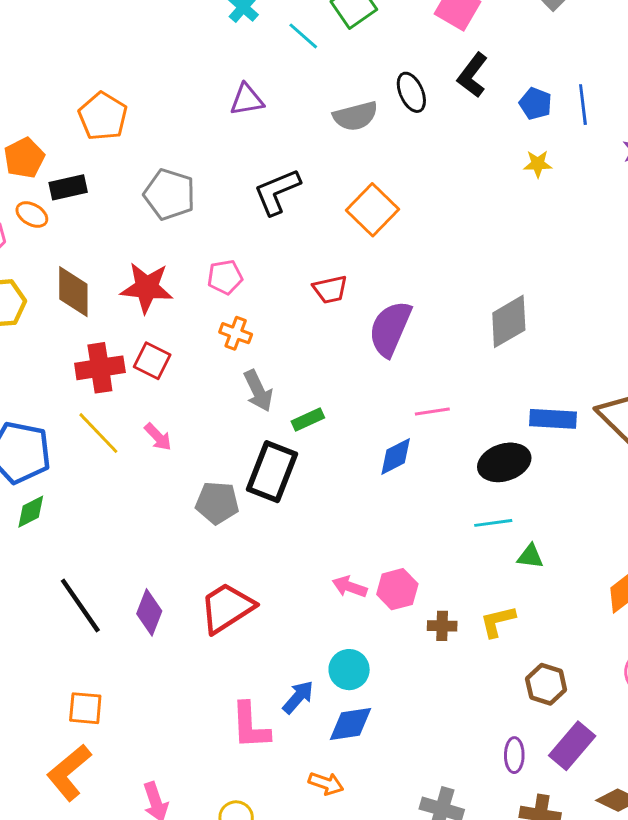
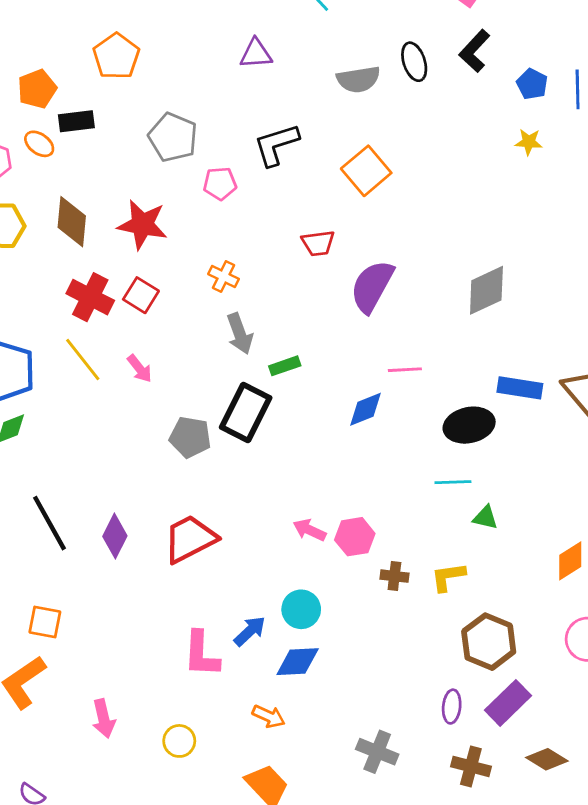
pink pentagon: (225, 277) -> (220, 183), moved
red cross: (100, 368) -> (90, 297), turned 30
brown hexagon: (546, 684) -> (489, 642), size x1.4

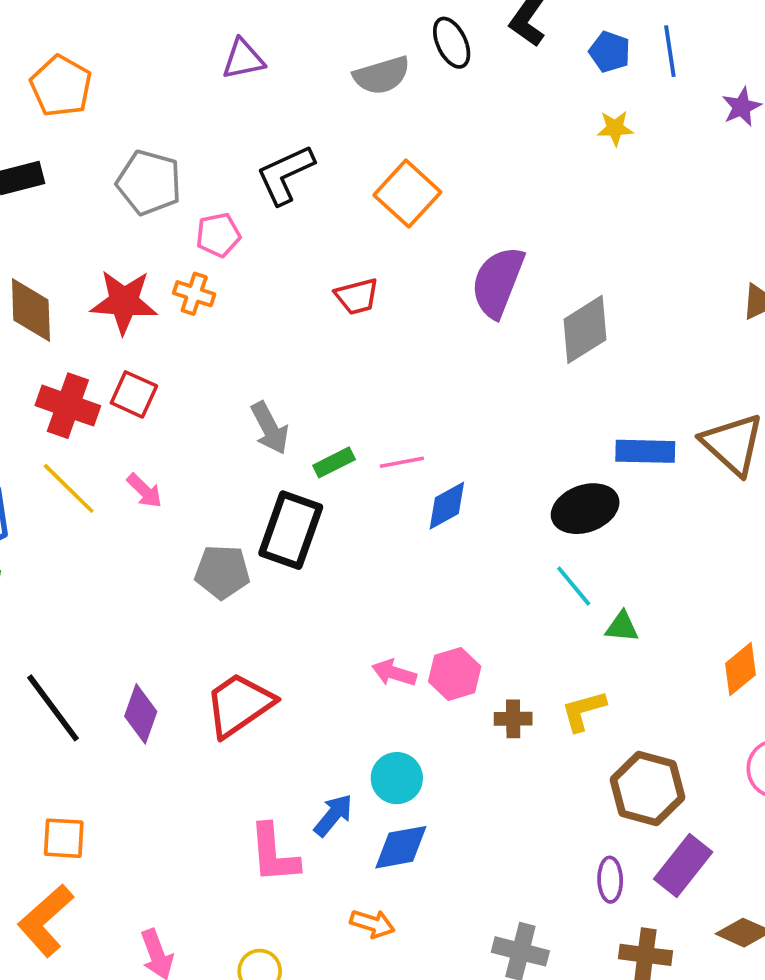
orange cross: (223, 276) -> (194, 294), moved
purple semicircle: (372, 286) -> (498, 282), moved
pink line: (405, 370) -> (402, 462), moved
cyan line: (453, 482) -> (574, 586), turned 60

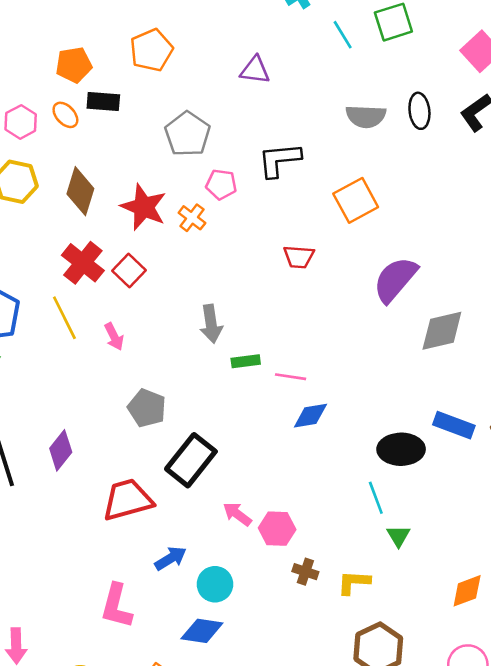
purple triangle: (243, 59) -> (255, 70), moved
black rectangle: (291, 530) -> (191, 460), moved
green triangle: (622, 627) -> (398, 536), turned 35
purple diamond: (141, 714) -> (61, 450), moved
blue arrow: (333, 815) -> (171, 558), moved

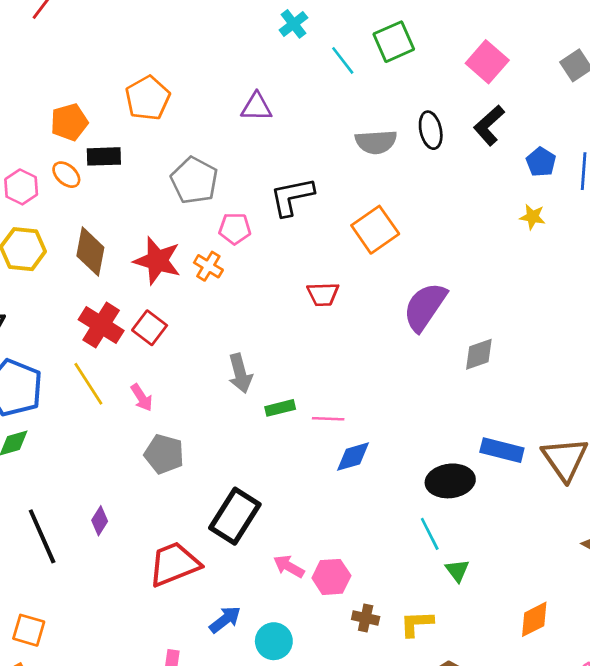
gray diamond: (442, 331) -> (479, 354), size x0.7
gray pentagon: (147, 408) -> (164, 454), moved
purple diamond: (61, 450) -> (100, 521), size x0.7

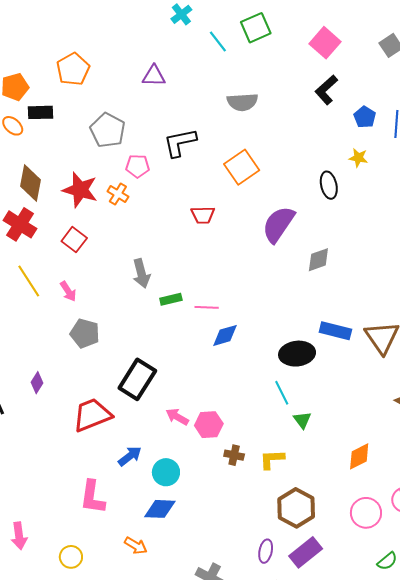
black ellipse: (431, 130) -> (329, 185), moved
red cross: (101, 325) -> (20, 224), moved

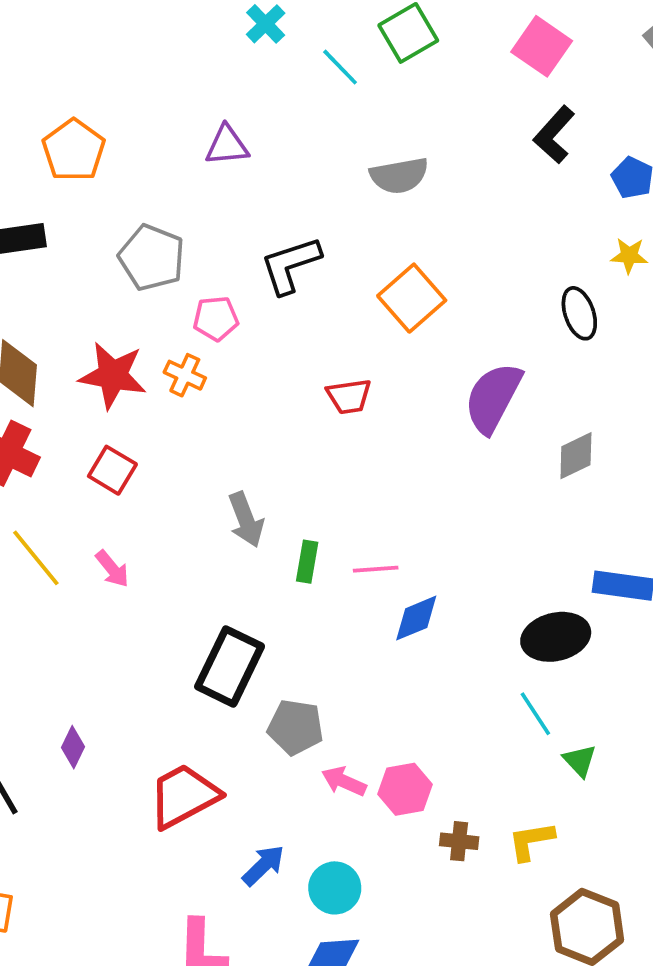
green rectangle: (171, 299) -> (307, 562), turned -60
gray pentagon: (85, 333) -> (295, 727), moved
black rectangle: (137, 379) -> (230, 666), moved

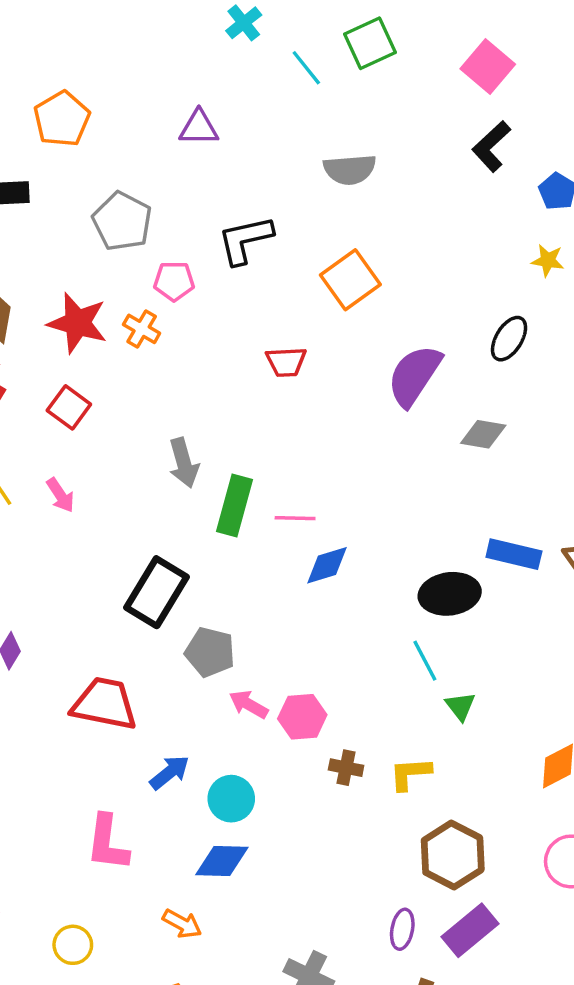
black ellipse: (579, 313) -> (509, 339), moved, turned 45
gray diamond: (576, 456) -> (483, 434), turned 30
green rectangle: (307, 562) -> (235, 506), size x1.6
red trapezoid: (184, 796) -> (105, 704), turned 34

